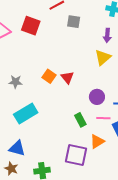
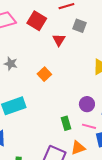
red triangle: (67, 77) -> (59, 40), moved
gray star: (15, 82) -> (11, 64), moved

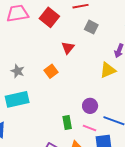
red triangle: (59, 40) -> (68, 48), moved
gray star: (11, 64) -> (18, 71), moved

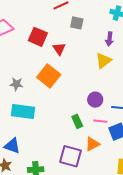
red square: (49, 17) -> (38, 37), moved
orange square: (51, 71) -> (49, 76), size x1.6
cyan rectangle: (17, 99) -> (23, 112), turned 35

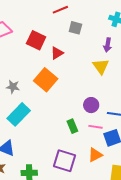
red triangle: (59, 49) -> (57, 53), turned 32
yellow triangle: (104, 61) -> (101, 66), turned -30
cyan rectangle: (23, 112) -> (19, 114), turned -55
orange triangle: (92, 144) -> (95, 155), moved

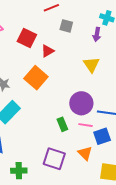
purple arrow: (108, 45) -> (97, 34), moved
purple circle: (91, 105) -> (81, 103), size x1.5
orange triangle: (95, 155) -> (85, 153), turned -49

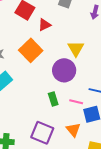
yellow triangle: (91, 65) -> (76, 49), moved
purple circle: (81, 103) -> (64, 70), moved

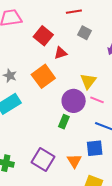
green rectangle: (53, 99) -> (64, 122), moved, turned 32
pink line: (76, 102) -> (97, 100), moved

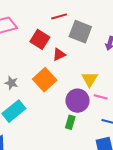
red line: (74, 12) -> (59, 16), moved
gray square: (84, 33) -> (80, 32), size x1.6

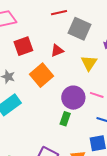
red square: (40, 39) -> (23, 46), moved, turned 36
yellow triangle: (90, 79) -> (89, 63), moved

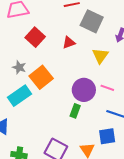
red square: (23, 46) -> (35, 37), turned -30
orange square: (41, 75) -> (41, 77), moved

